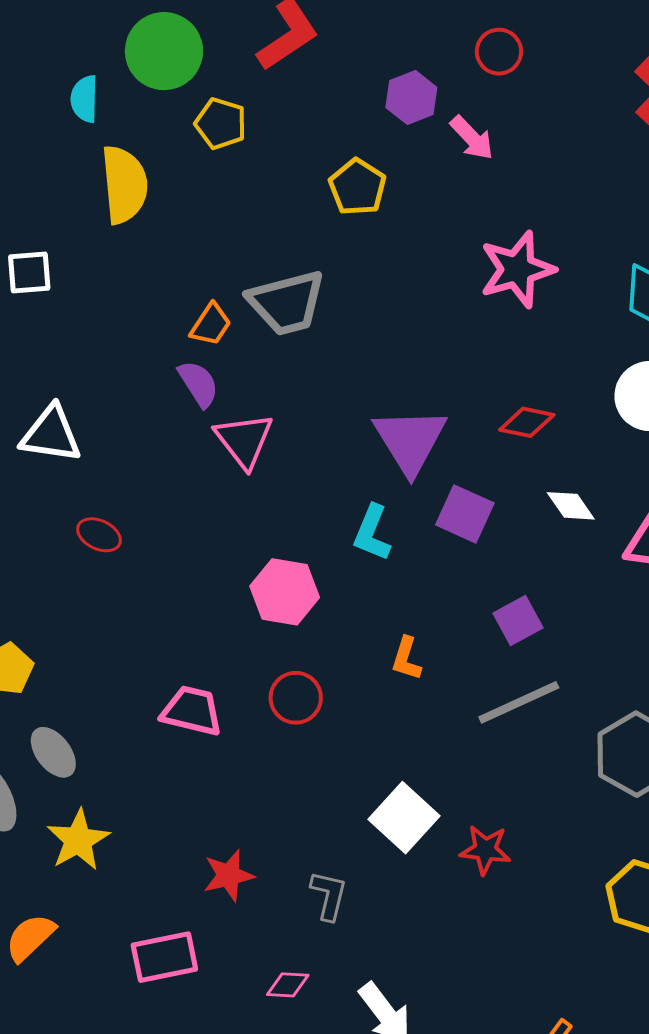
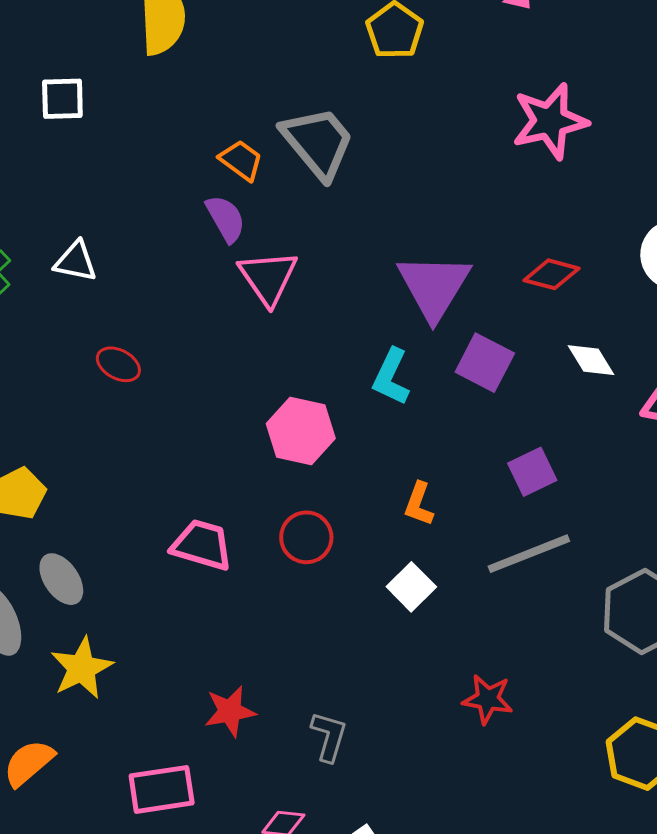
gray trapezoid: (287, 303) -> (318, 142), turned -118
orange trapezoid: (211, 325) -> (241, 160), turned -90
white triangle: (51, 434) -> (76, 261), size x0.7
white square: (404, 818) -> (411, 587), moved, size x0.7

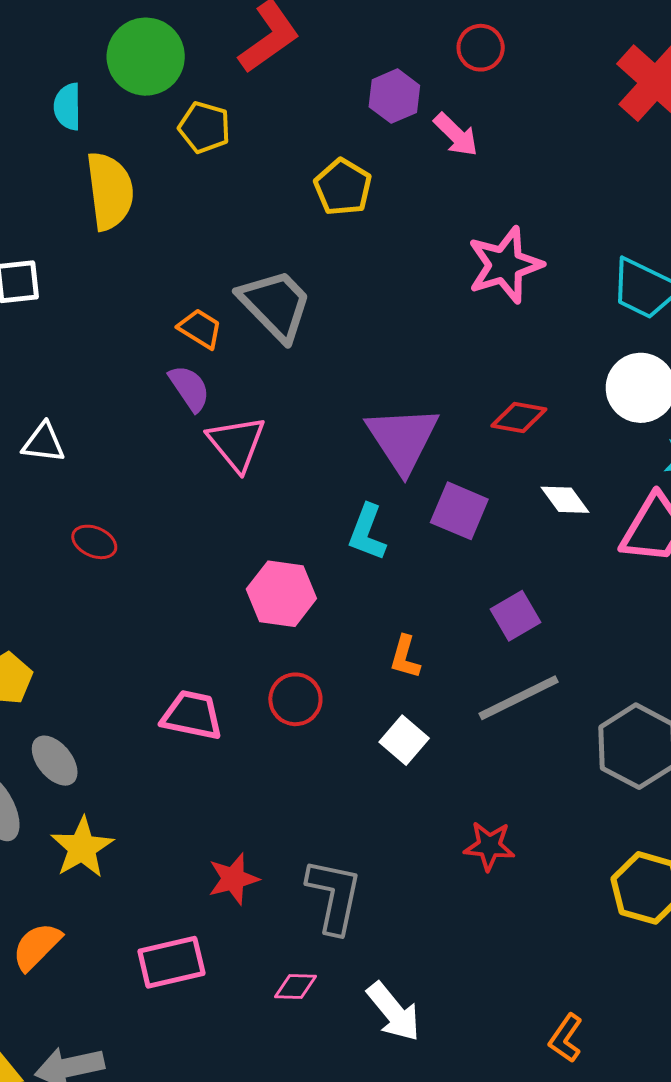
gray L-shape: (329, 736) -> (334, 896), size x1.5

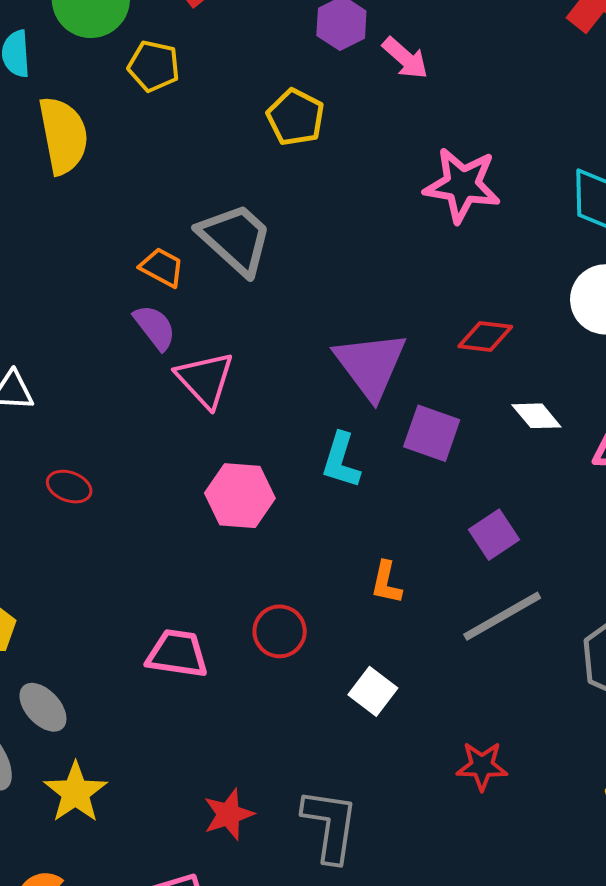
pink star: (505, 265) -> (462, 185), turned 30
pink hexagon: (281, 594) -> (240, 496), moved
white square: (404, 740) -> (373, 691), moved

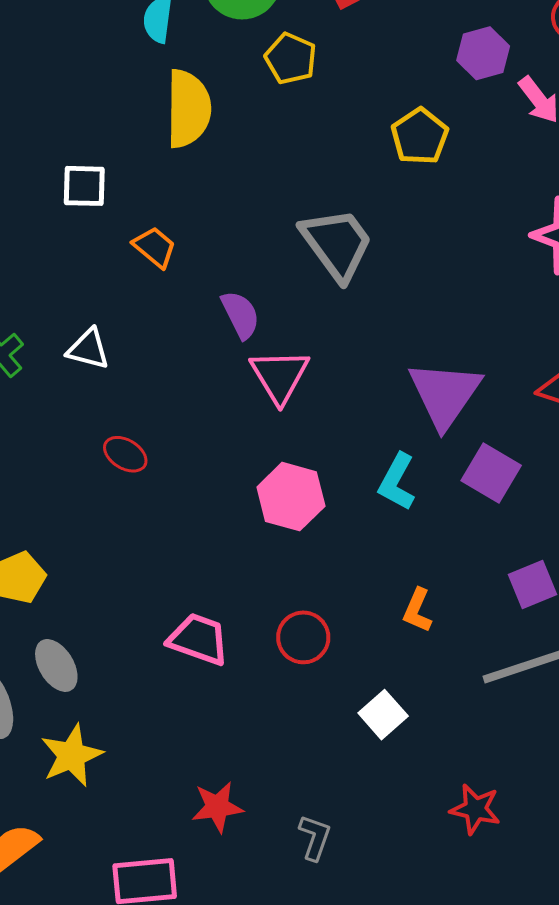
orange trapezoid: (162, 267) -> (155, 247), moved
gray L-shape: (330, 825) -> (315, 838), size x0.6

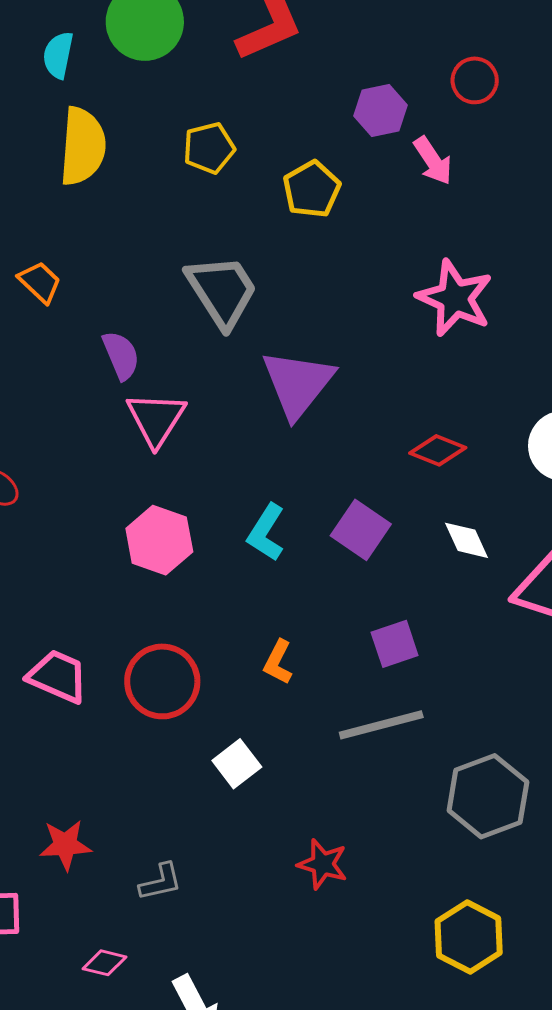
yellow pentagon: (291, 58) -> (209, 148), moved, turned 30
purple triangle: (445, 394) -> (298, 384), moved
red circle: (303, 637) -> (162, 681), size x1.4
gray L-shape: (315, 838) -> (161, 882), turned 54

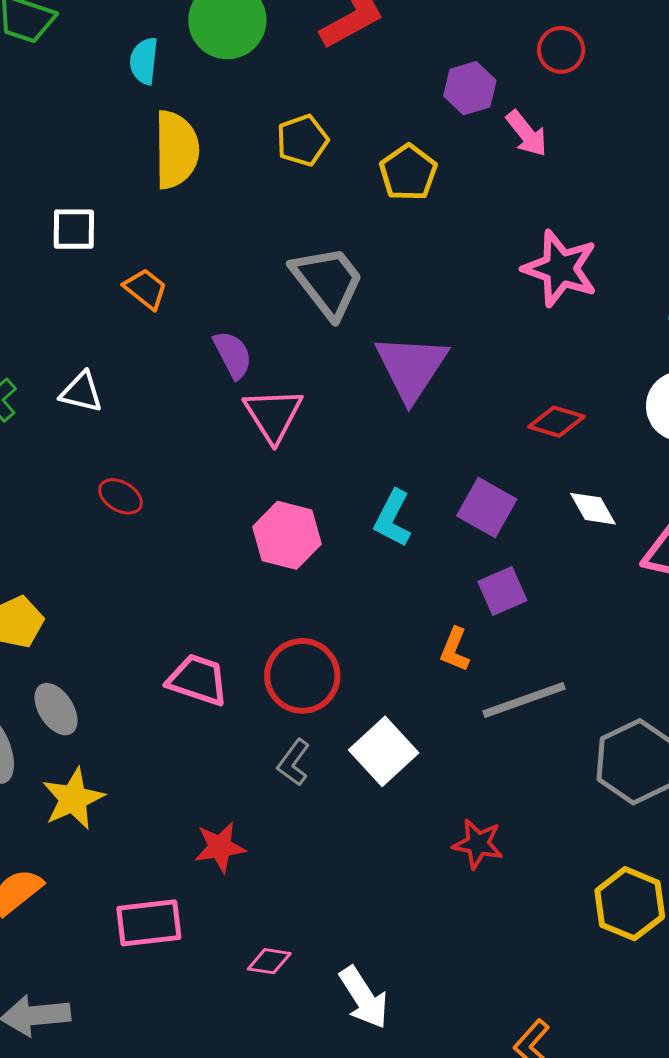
purple square: (395, 644) -> (502, 591), moved
orange L-shape: (278, 662) -> (455, 650), moved
white square: (237, 764) -> (384, 751), size x1.4
gray L-shape: (161, 882) -> (294, 762), moved, turned 144

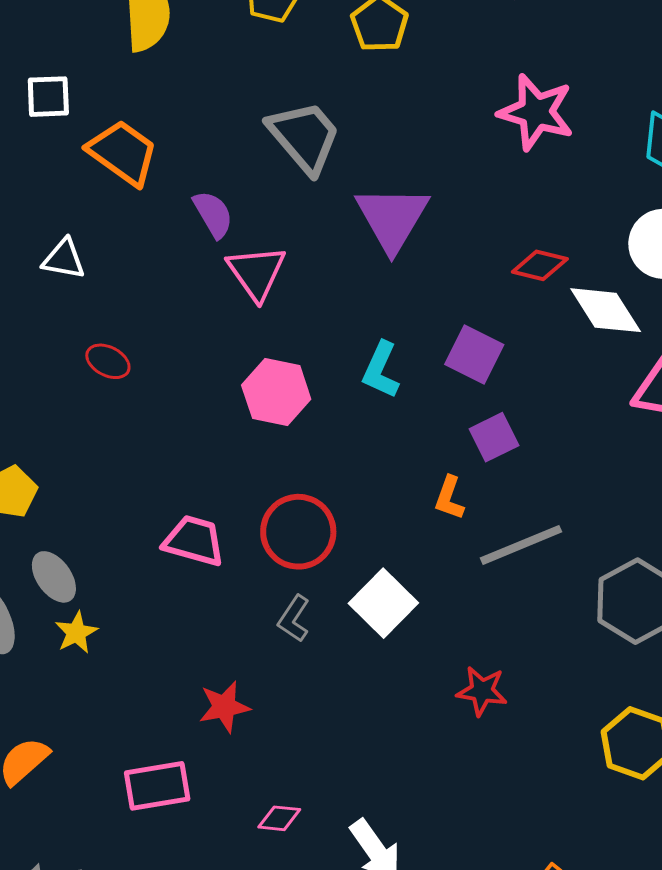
orange trapezoid: (146, 289) -> (123, 153), size x1.6
white diamond: (593, 509) -> (606, 310), moved, size x1.5
yellow star: (73, 799) -> (76, 633), moved, size x0.7

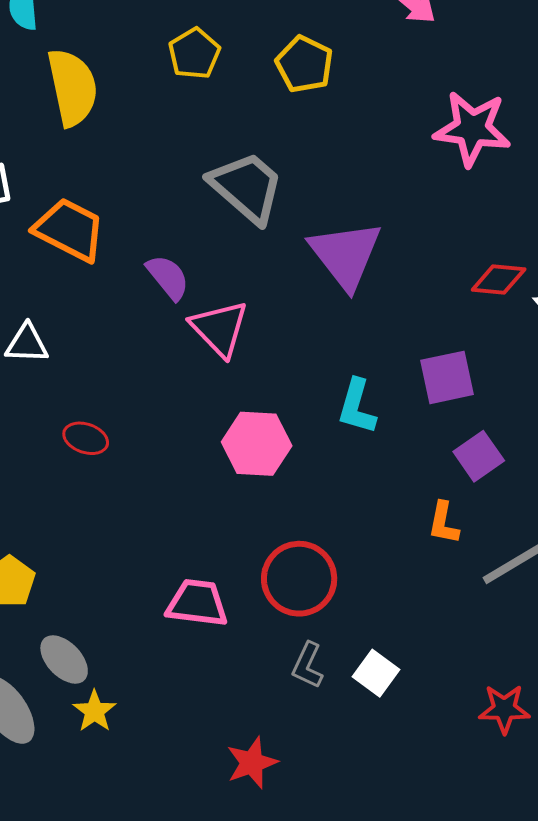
purple square: (474, 355) -> (447, 377), turned -30
white square: (383, 603) -> (376, 673), moved, size x0.7

